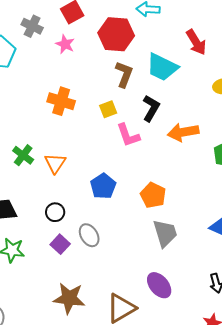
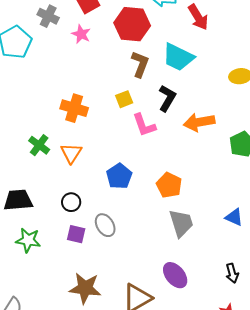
red arrow: (196, 42) -> (198, 17), moved
orange cross: (61, 101) -> (74, 108), moved
purple square: (60, 244) -> (76, 234), turned -30

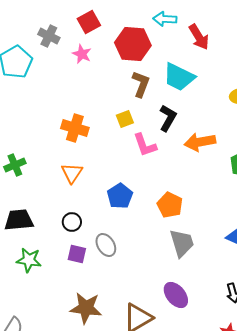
green cross: (39, 145) -> (15, 165), moved, turned 30

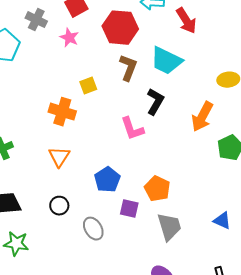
yellow square: (125, 119) -> (88, 86), moved
orange arrow: (200, 142) -> (202, 117), moved, turned -52
purple square: (77, 254) -> (129, 209), moved

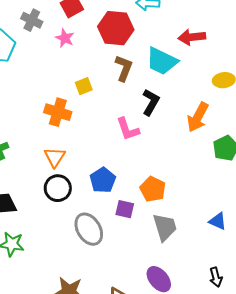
red arrow: (186, 21) -> (192, 37), moved, turned 116
black circle: (59, 206) -> (58, 188), moved, size x1.4
gray ellipse: (93, 229) -> (89, 229), size x1.4

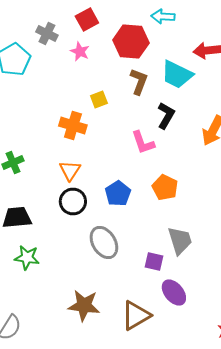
orange pentagon: (153, 189) -> (165, 188), moved
purple square: (125, 209) -> (154, 262), moved

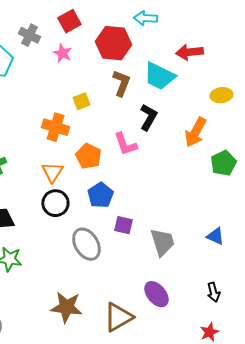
orange pentagon: (165, 188) -> (88, 156), moved
purple square: (154, 262) -> (123, 225), moved

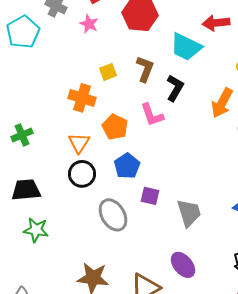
brown L-shape: (121, 83) -> (145, 69), moved

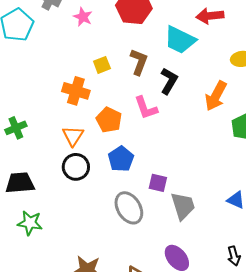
purple square: (150, 196) -> (158, 183), moved
gray ellipse: (113, 215) -> (129, 208), moved

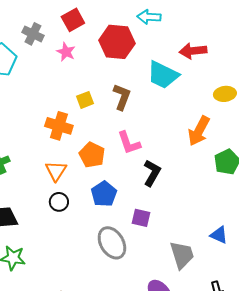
black L-shape: (169, 81) -> (152, 173), moved
black circle: (76, 167) -> (59, 202), size x0.7
gray trapezoid: (183, 206) -> (182, 255), moved

